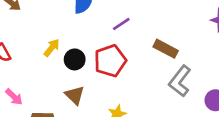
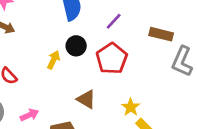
black circle: (75, 59) -> (76, 46), moved
pink arrow: (14, 97) -> (29, 115), turned -54

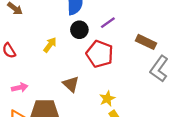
black circle: (76, 46) -> (79, 30), moved
red pentagon: (112, 59) -> (100, 54), turned -30

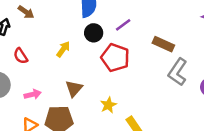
brown triangle: (71, 84) -> (74, 89), moved, turned 30
yellow star: (107, 99) -> (108, 105), moved

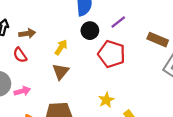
brown arrow: (26, 12) -> (27, 33), moved, turned -42
brown triangle: (74, 89) -> (61, 72), moved
pink arrow: (33, 94) -> (22, 91), moved

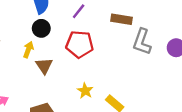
black circle: (90, 31) -> (41, 28), moved
brown triangle: (61, 72) -> (44, 66), moved

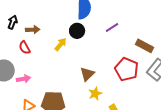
red pentagon: (80, 44) -> (126, 69), moved
brown triangle: (44, 66) -> (87, 74), moved

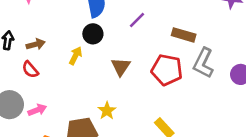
brown triangle: (87, 74) -> (121, 67), moved
yellow star: (95, 94) -> (107, 111), moved

